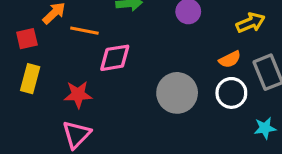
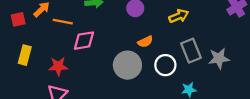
red square: (27, 39) -> (18, 19), moved
orange semicircle: (230, 59) -> (145, 42), moved

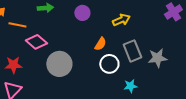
pink diamond: (84, 41) -> (36, 42), turned 50
orange semicircle: (145, 42) -> (100, 44), moved, turned -32
gray circle: (127, 65) -> (59, 64), moved

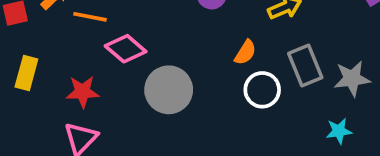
cyan star: (130, 86) -> (339, 131), moved

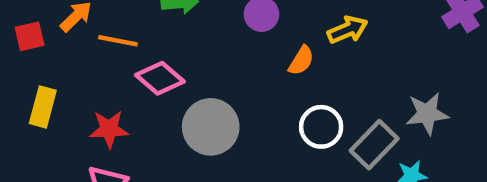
orange semicircle: (245, 52) -> (301, 61), moved
gray rectangle: (305, 66) -> (374, 145), moved, turned 66

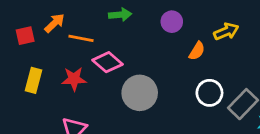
red star: (109, 129) -> (74, 79), moved

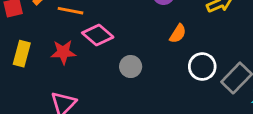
orange semicircle: (197, 51) -> (178, 34), moved
gray circle: (140, 93) -> (131, 67), size x0.6

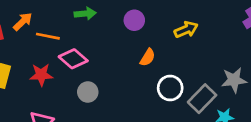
gray circle: (131, 67) -> (88, 92), moved

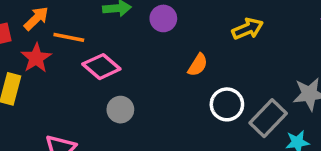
purple circle: (134, 20) -> (163, 18), moved
red star: (41, 75) -> (36, 58), moved, turned -30

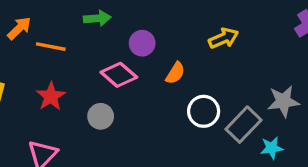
purple circle: (163, 18) -> (142, 43), moved
red star: (36, 58) -> (51, 96), moved
pink diamond: (101, 67) -> (119, 75), moved

